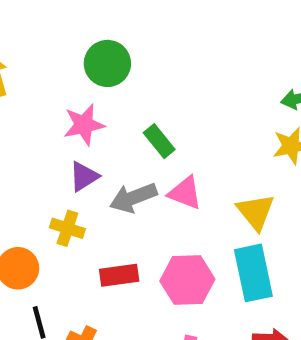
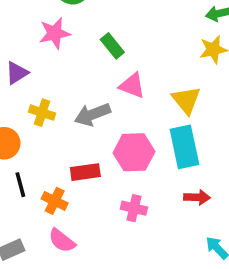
purple triangle: (84, 176) -> (17, 73), moved
gray arrow: (133, 198) -> (92, 114), moved
red rectangle: (119, 275) -> (85, 172), moved

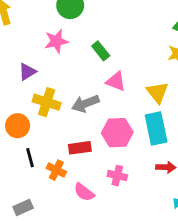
yellow cross: (42, 113) -> (47, 102), size x1.4
pink semicircle: (62, 241) -> (84, 192), moved

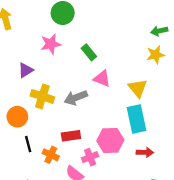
pink hexagon: (117, 133) -> (110, 140), moved
pink cross: (117, 176) -> (90, 157), moved, turned -35

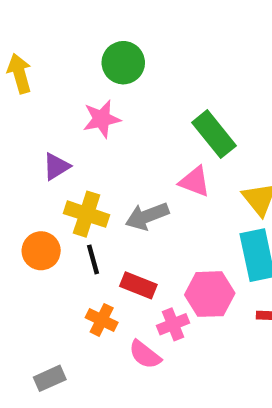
green rectangle: (89, 52) -> (214, 134), moved, size x1.5
red rectangle: (71, 136) -> (138, 285), turned 30
black line: (28, 144) -> (93, 259), moved

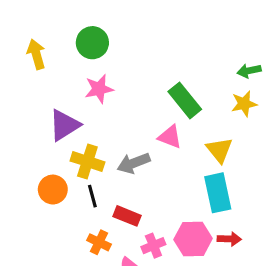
green circle: (123, 63) -> (92, 43), moved
purple triangle: (56, 166) -> (64, 125), size x1.5
pink hexagon: (210, 294) -> (193, 239), moved

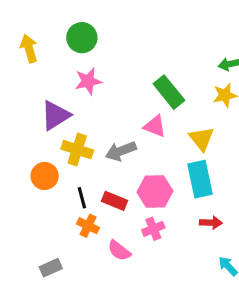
black line: (92, 196) -> (82, 198), moved
pink hexagon: (193, 239) -> (155, 192), moved
pink cross: (153, 246) -> (153, 229), moved

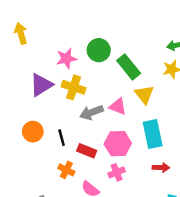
green circle: (82, 38) -> (99, 50), moved
pink triangle: (155, 126) -> (118, 106), moved
yellow triangle: (202, 139) -> (144, 94), moved
yellow cross: (77, 150) -> (74, 87), moved
black line: (82, 198) -> (62, 138), moved

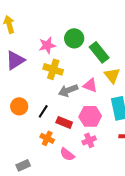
purple triangle: (41, 85) -> (15, 60), moved
black line: (62, 138) -> (43, 111), turned 48

